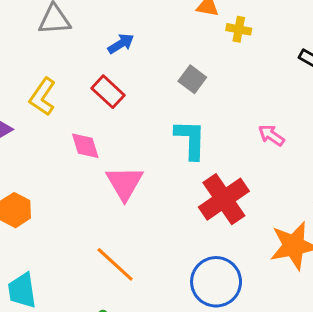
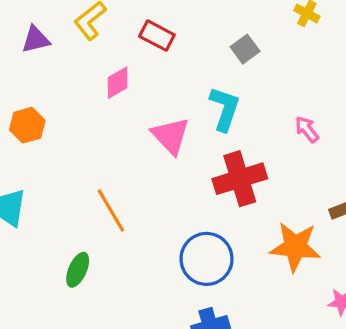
red rectangle: (108, 92) -> (157, 36), turned -32
pink diamond: (85, 146) -> (118, 83), turned 60
pink triangle: (125, 183) -> (171, 136), moved, turned -30

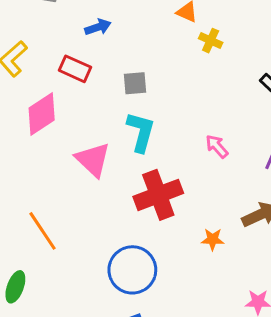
gray square: (245, 49) -> (135, 83), moved, turned 35
pink diamond: (118, 83) -> (42, 114), size x1.4
orange star: (295, 247) -> (213, 239), moved, size x0.5

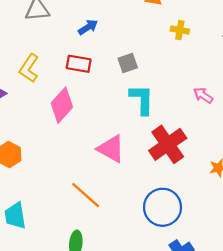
yellow cross: (211, 41) -> (180, 30), moved
pink triangle: (93, 160) -> (111, 149), moved

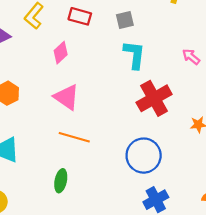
pink diamond: (62, 105) -> (61, 53), size x0.7
pink triangle: (111, 149) -> (66, 97), moved
orange line: (86, 195) -> (74, 137), turned -32

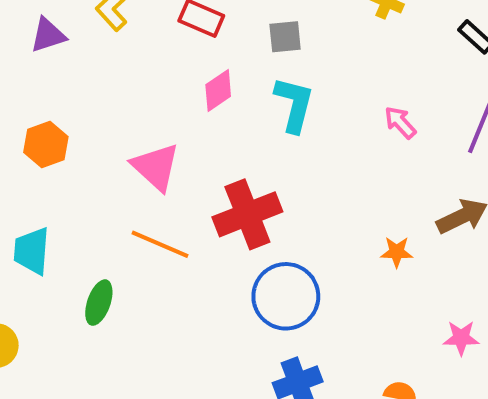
pink diamond: (61, 53) -> (218, 91), moved
red cross: (154, 98) -> (247, 214), moved
green ellipse: (61, 181) -> (99, 303), moved

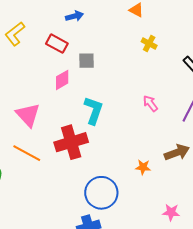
gray square: (285, 37) -> (87, 61), moved
cyan L-shape: (294, 104) -> (94, 110), moved
blue circle: (286, 296) -> (101, 193), moved

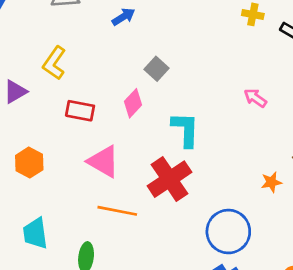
red rectangle: (57, 44) -> (80, 111), moved
yellow cross: (149, 44) -> (253, 14), moved
gray square: (87, 61) -> (157, 69), turned -30

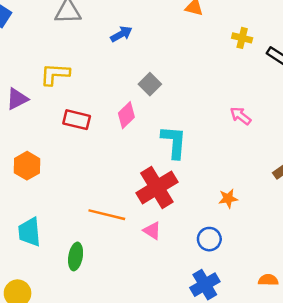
yellow L-shape: (54, 63) -> (55, 74), turned 56
pink triangle: (103, 161) -> (152, 231), moved, size x0.6
orange star: (271, 182) -> (228, 198), moved
blue circle: (228, 232) -> (209, 239), size x0.6

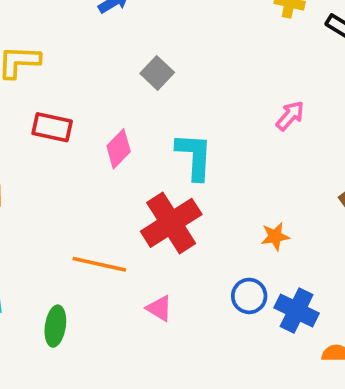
pink diamond: (126, 115) -> (119, 149), moved
pink arrow: (241, 116) -> (290, 116), turned 95
pink triangle: (152, 231) -> (159, 308), moved
blue cross: (205, 285) -> (297, 311), moved, turned -32

